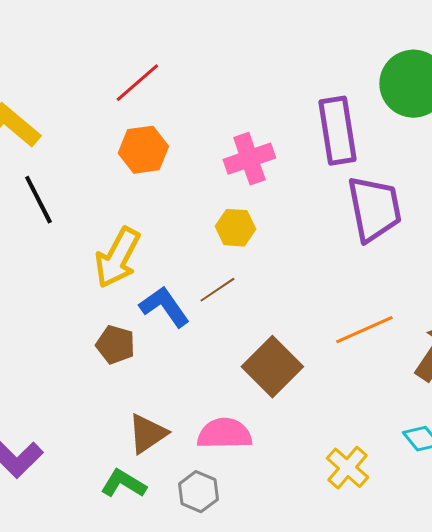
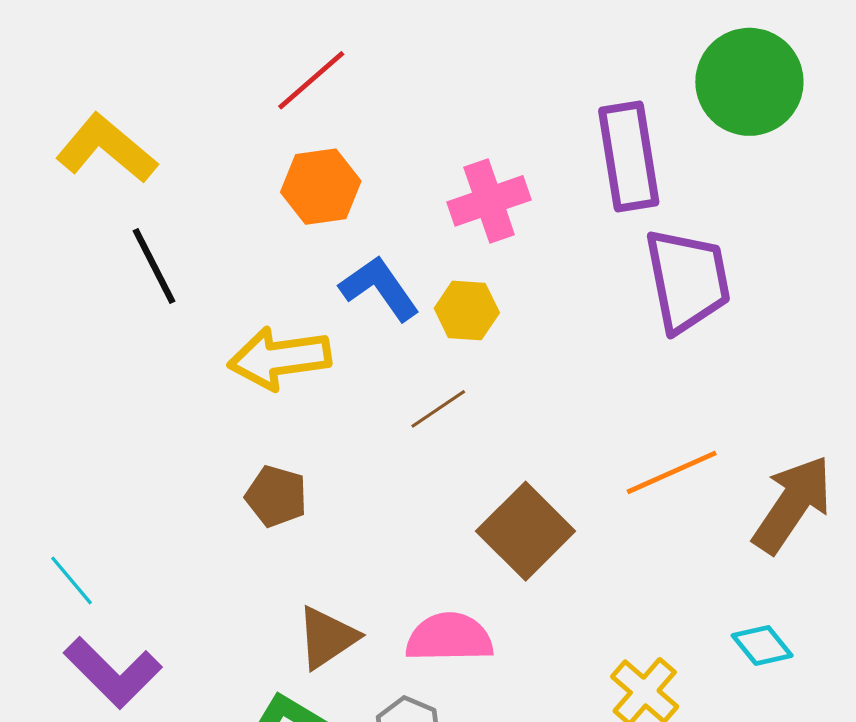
yellow arrow: (117, 258) -> (279, 358), turned 54
blue L-shape: (164, 307) -> (379, 288), moved

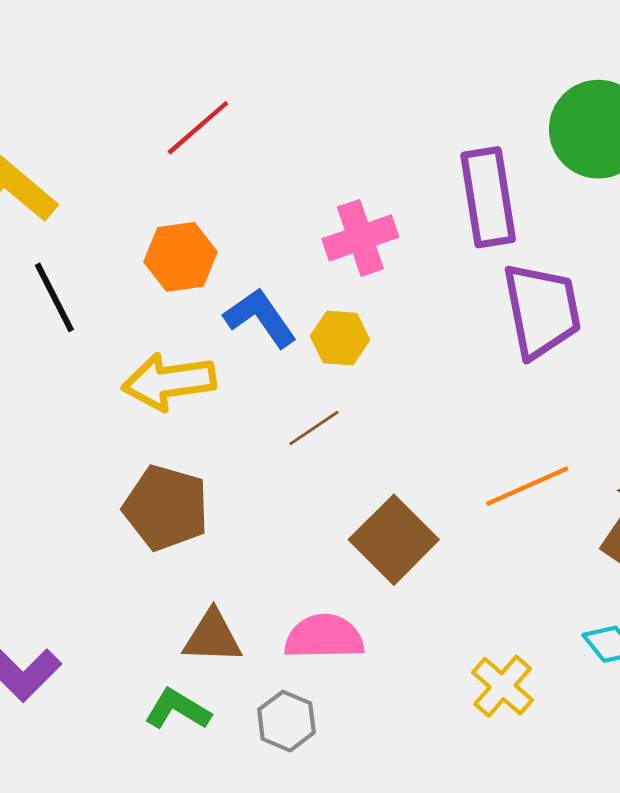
orange hexagon: (321, 187) -> (181, 257), moved
brown pentagon: (276, 496) -> (166, 508), size x1.5
brown triangle: (327, 638) -> (212, 637), turned 36

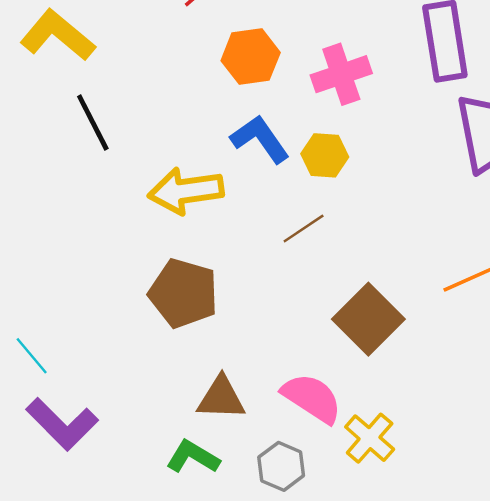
orange hexagon: (181, 257) -> (251, 57), moved
pink semicircle: (324, 637) -> (312, 398), turned 34
yellow cross: (503, 686) -> (370, 438), moved

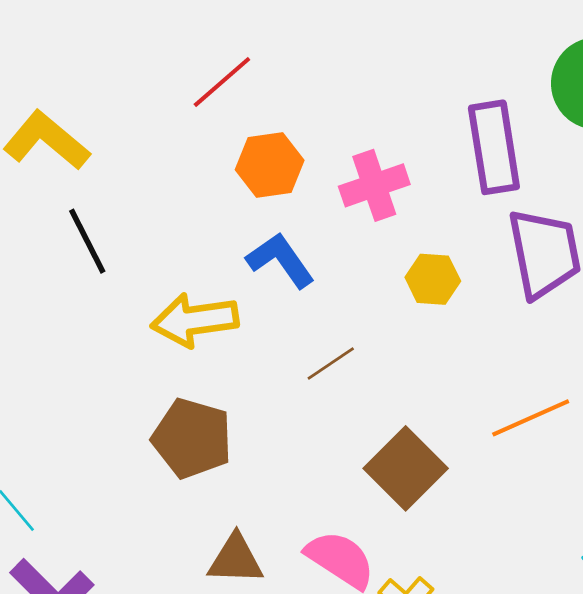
yellow hexagon: (325, 155) -> (433, 279), moved

